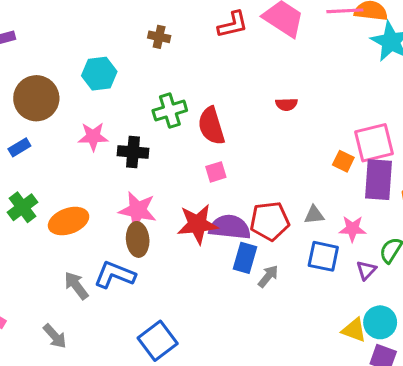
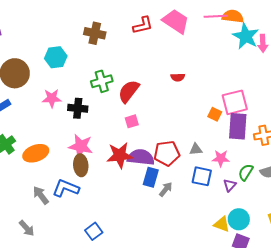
brown cross: (159, 37) -> (95, 33), size x1.5
red semicircle: (211, 126) -> (129, 91), turned 55
blue square: (158, 341) -> (94, 231), size x0.7

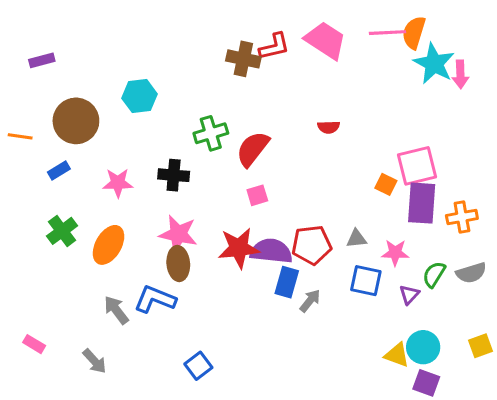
orange semicircle: (233, 16) -> (414, 33), turned -80
brown cross: (95, 33) -> (243, 59), moved
pink star: (52, 98) -> (118, 183), moved
orange ellipse: (36, 153) -> (109, 245), turned -40

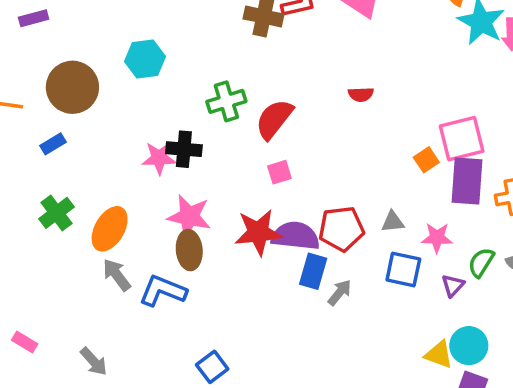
pink star: (118, 183) -> (159, 158), moved
orange square: (386, 184) -> (426, 160), turned 30
gray arrow: (116, 310) -> (117, 275), moved

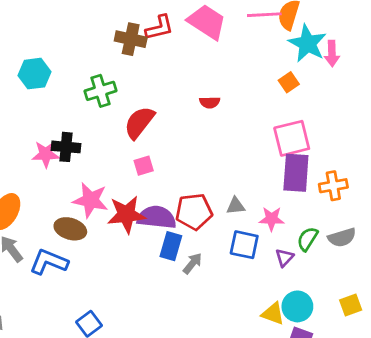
green cross: (226, 101) -> (100, 91), moved
orange square: (426, 160) -> (289, 82), moved
pink star: (189, 216) -> (90, 200), moved
brown ellipse: (189, 250) -> (70, 229), turned -68

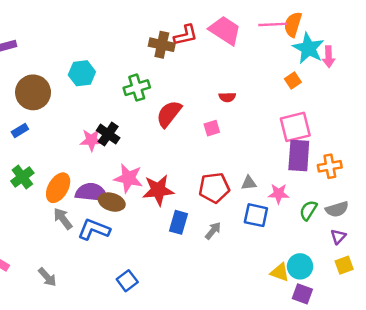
black cross: (66, 147) -> (108, 134), turned 30
pink square: (144, 166) -> (212, 128), moved
purple semicircle: (157, 217) -> (91, 192), moved
blue rectangle: (171, 246) -> (178, 222), moved
purple triangle: (284, 258) -> (338, 237), moved

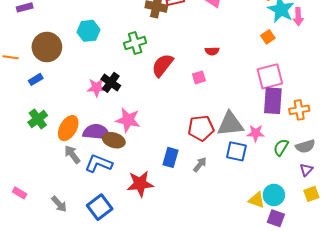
gray triangle: (249, 183) -> (230, 124), size x2.0
red star: (158, 190) -> (140, 184), moved
blue square: (127, 281) -> (100, 207), moved, size x1.4

